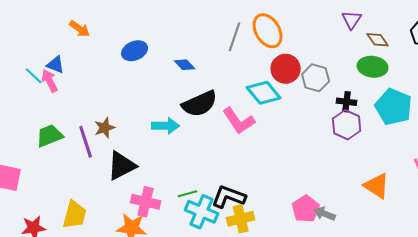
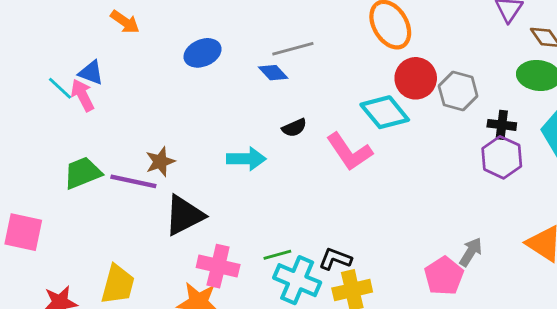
gray line: (235, 37) -> (293, 49), moved, turned 56
black semicircle: (200, 104) -> (294, 128), size x0.5
purple line: (86, 142) -> (133, 181), turned -60
black L-shape: (229, 197) -> (335, 259), size x0.7
gray arrow: (325, 214) -> (471, 252), moved, turned 100

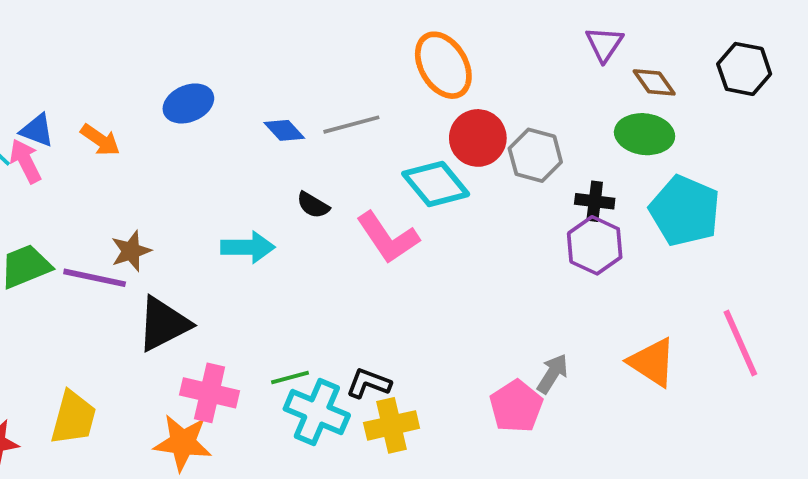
orange arrow: (125, 22) -> (100, 140), moved
gray line: (293, 49) -> (351, 125), moved
black semicircle: (294, 128) -> (313, 205), turned 55

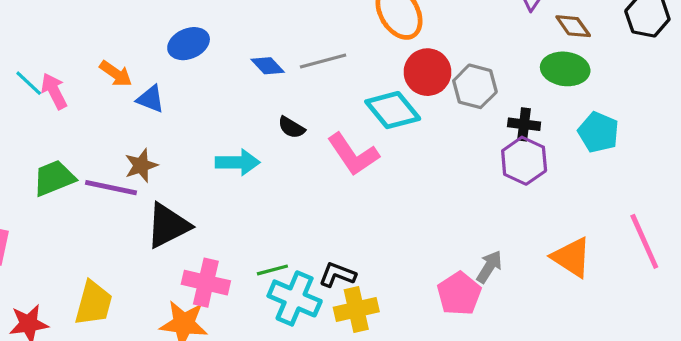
blue triangle: (37, 130) -> (151, 99), moved
cyan pentagon: (685, 211) -> (598, 132), size x0.7

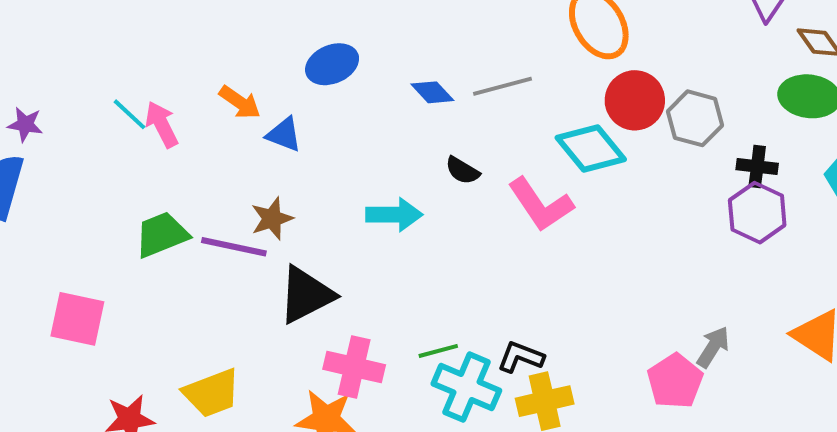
yellow trapezoid: (94, 303) -> (212, 393), turned 54

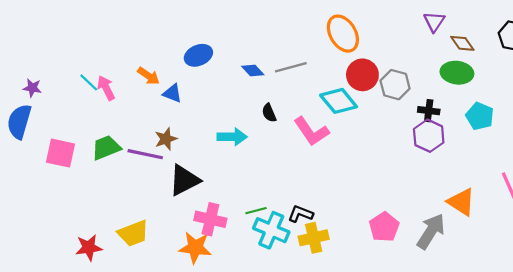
black semicircle: (462, 170) -> (269, 113), turned 36
pink square: (77, 319) -> (60, 153), moved
gray arrow: (713, 347) -> (431, 231), moved, size x1.6

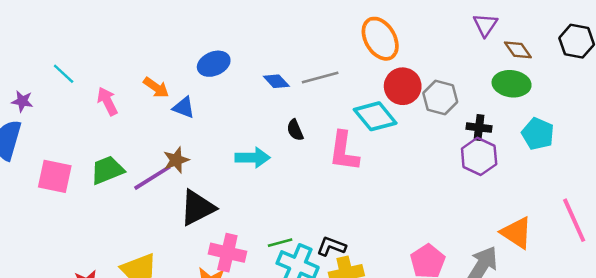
cyan line: (89, 82) -> (64, 74), moved
pink L-shape: (311, 131) -> (344, 151), turned 42
purple line: (145, 154) -> (152, 178), turned -44

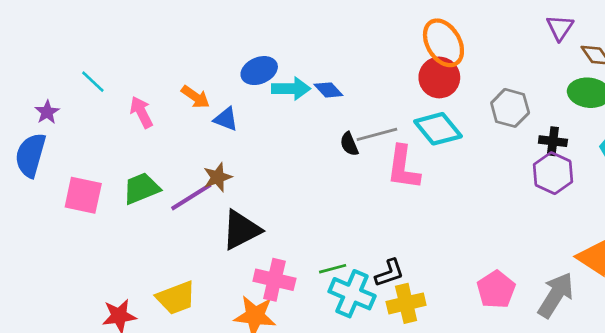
gray line: (320, 77) -> (377, 134), moved
red circle: (403, 86) -> (439, 77), moved
purple star: (22, 101) -> (47, 112), turned 30
cyan arrow: (252, 158) -> (291, 89), moved
black L-shape: (331, 246) -> (389, 273), turned 140

